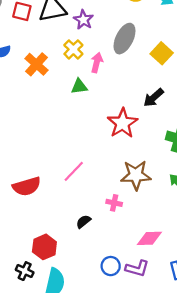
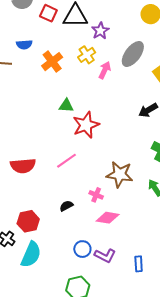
green triangle: (79, 86) -> (66, 106), moved
red star: (123, 123) -> (86, 125), moved
pink diamond: (149, 238) -> (108, 218), moved

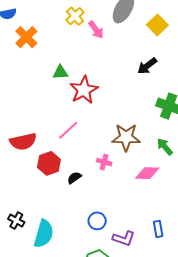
orange cross: (52, 62) -> (26, 37), moved
pink arrow: (105, 70) -> (96, 30), turned 126
pink diamond: (108, 218) -> (147, 173), moved
red hexagon: (28, 221) -> (49, 163), moved
purple L-shape: (105, 256) -> (124, 238), moved

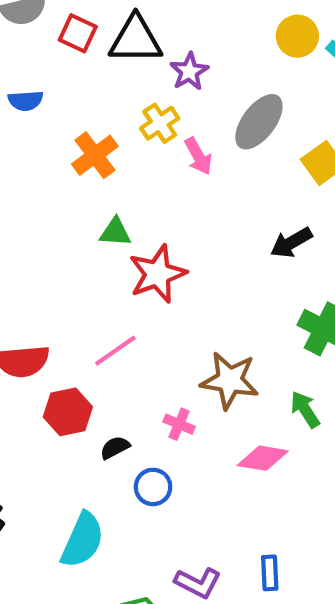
orange cross: (26, 37) -> (95, 155), moved
blue circle: (97, 221) -> (153, 487), moved
cyan semicircle: (44, 234) -> (82, 540), moved

